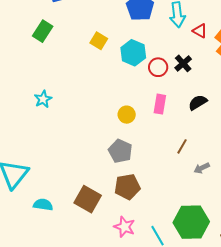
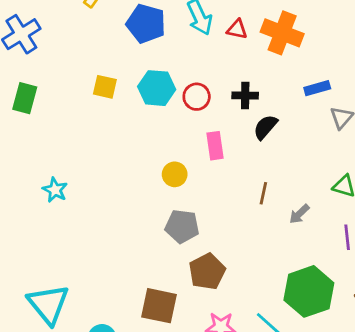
black cross: (183, 63) -> (245, 95), moved, turned -30

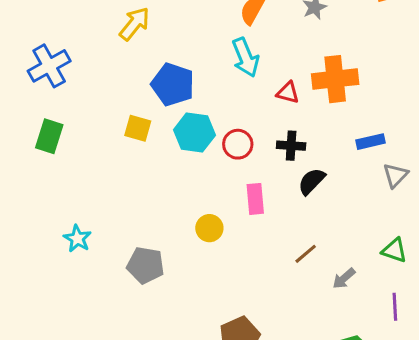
blue pentagon: (146, 24) -> (173, 84), moved
red triangle: (237, 29) -> (288, 93), moved
orange cross: (282, 33) -> (335, 79), turned -30
brown line: (263, 193) -> (306, 254), turned 35
gray pentagon: (182, 226) -> (146, 265), moved

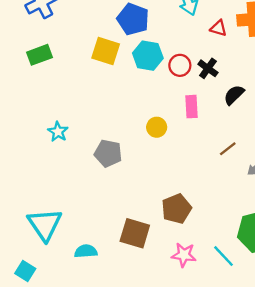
yellow square: (138, 128) -> (106, 51), size x1.4
green rectangle: (49, 136) -> (40, 55), turned 50
black cross: (291, 146) -> (208, 68), moved, turned 30

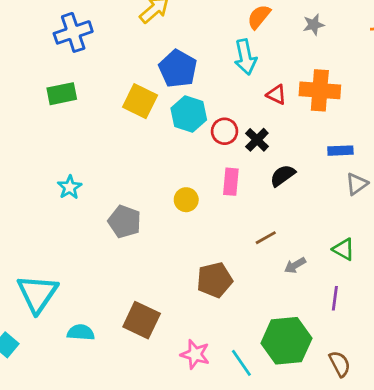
brown pentagon: (176, 209) -> (215, 280), moved

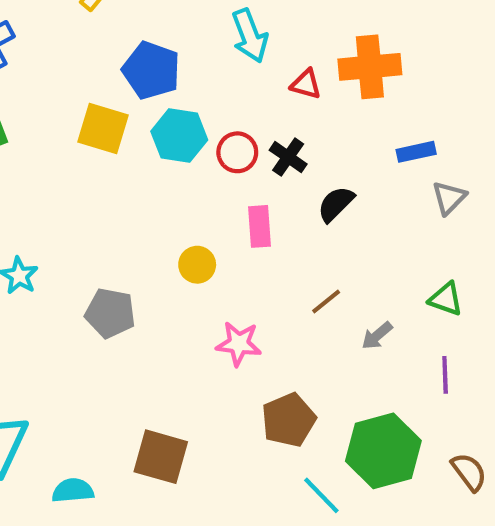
brown pentagon: (215, 280) -> (289, 420), moved
pink star: (195, 354) -> (239, 344), moved

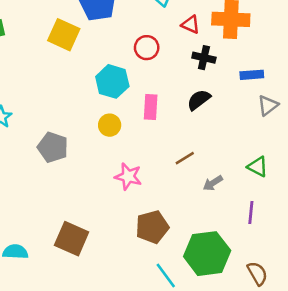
cyan hexagon: (179, 136) -> (112, 81), moved
red circle: (237, 152) -> (147, 48), moved
black cross: (288, 157) -> (204, 58), moved, turned -30

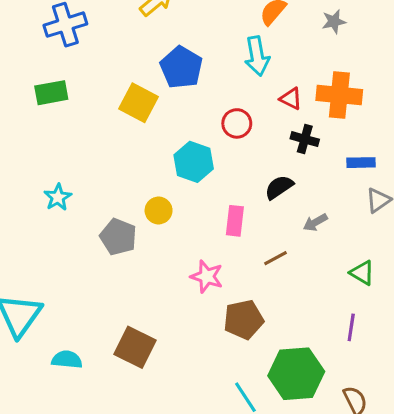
black semicircle: (199, 100) -> (279, 187), moved
pink rectangle: (151, 107) -> (235, 221), moved
yellow circle: (110, 125) -> (159, 210), moved
gray arrow: (213, 183) -> (315, 222), moved
brown pentagon: (152, 227) -> (244, 320), moved

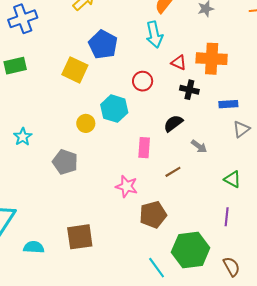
yellow circle: (159, 210) -> (86, 123), moved
gray arrow: (315, 222) -> (199, 146), turned -112
brown square: (135, 347) -> (80, 237), turned -32

